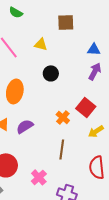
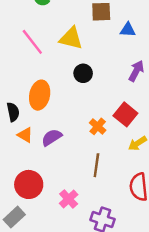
yellow triangle: (41, 44) -> (71, 38), size x1.5
blue triangle: (94, 49) -> (128, 30), moved

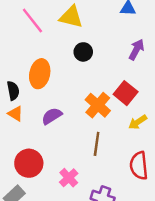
orange cross: (98, 126) -> (98, 105), size x1.5
orange triangle: (25, 135) -> (16, 114), moved

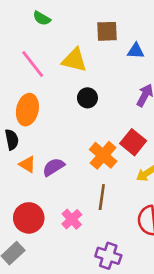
orange ellipse: (40, 74) -> (27, 110), moved
orange triangle: (16, 114) -> (27, 164), moved
pink cross: (69, 178) -> (72, 219), moved

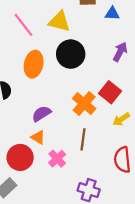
black circle: (87, 98) -> (71, 54), size x1.6
orange ellipse: (27, 110) -> (34, 64), moved
orange triangle: (27, 164) -> (38, 137), moved

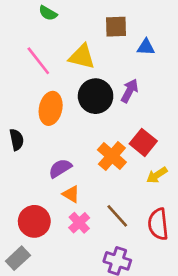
purple arrow: (120, 52) -> (130, 91), moved
orange triangle: (38, 137) -> (71, 194), moved
brown line: (83, 139) -> (117, 216), moved, turned -50

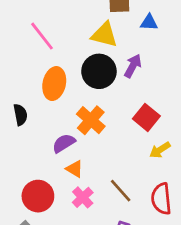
yellow triangle: (82, 57) -> (104, 35), moved
orange cross: (112, 156) -> (91, 120), moved

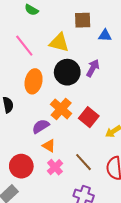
yellow triangle: (104, 35) -> (59, 43), moved
red square: (146, 117) -> (89, 117), moved

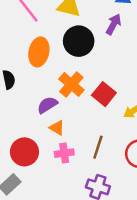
purple arrow: (93, 68) -> (114, 24), moved
brown line: (84, 162) -> (98, 147), turned 60
pink cross: (55, 167) -> (64, 153), turned 35

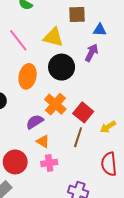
brown line: (98, 147) -> (78, 137), moved

